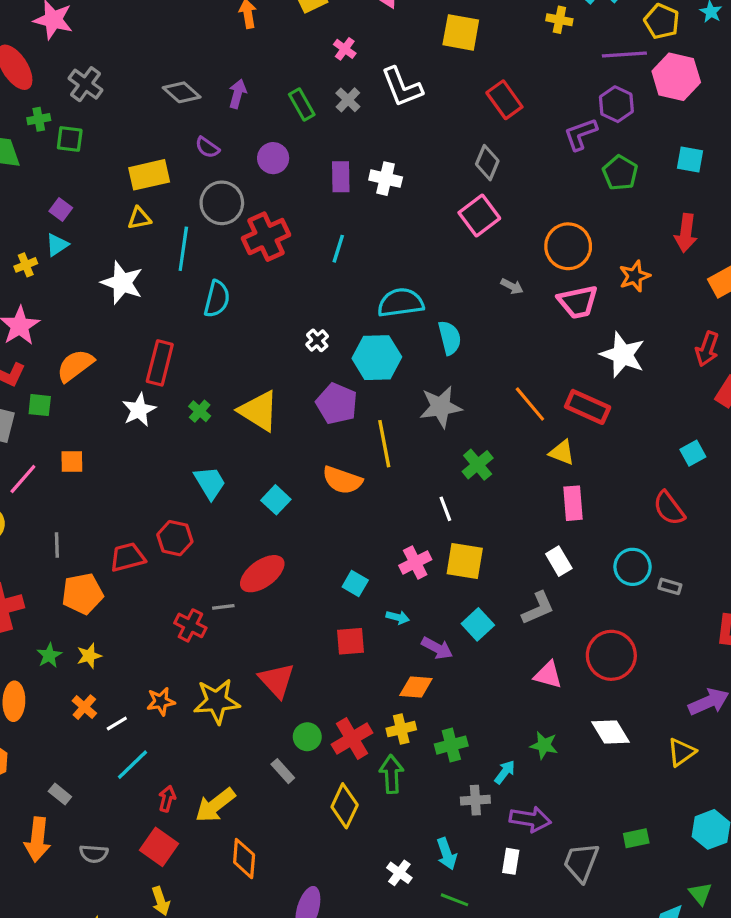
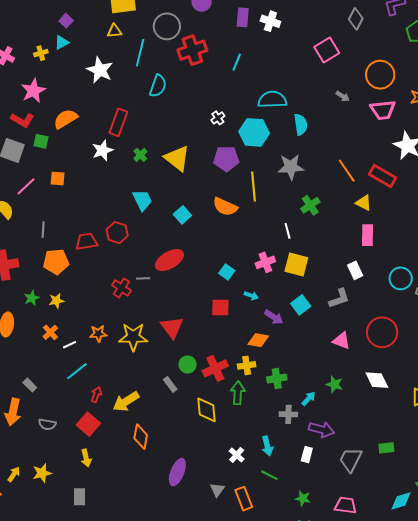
gray diamond: (487, 163) -> (356, 19), moved
purple pentagon: (337, 404) -> (226, 159), turned -30
yellow diamond: (345, 806) -> (207, 410), turned -36

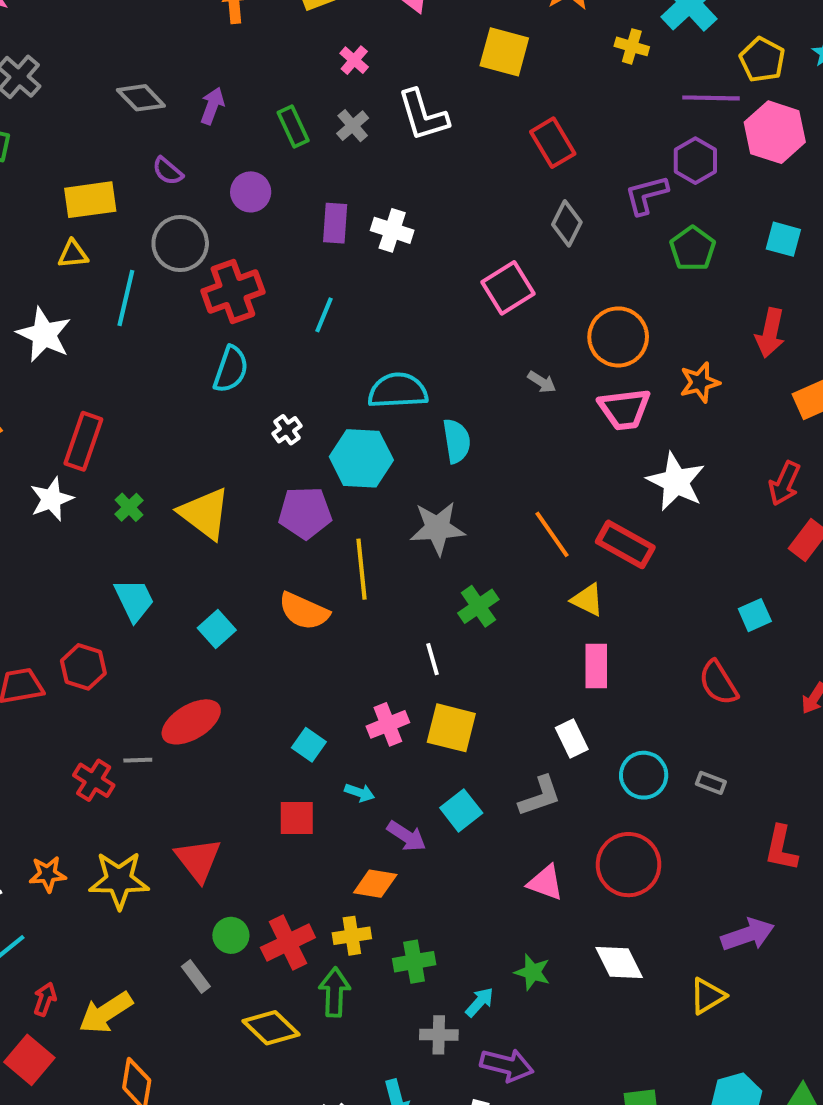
cyan semicircle: (158, 86) -> (231, 369), moved
cyan circle: (401, 278) -> (644, 775), moved
yellow diamond: (207, 410) -> (271, 1028), turned -40

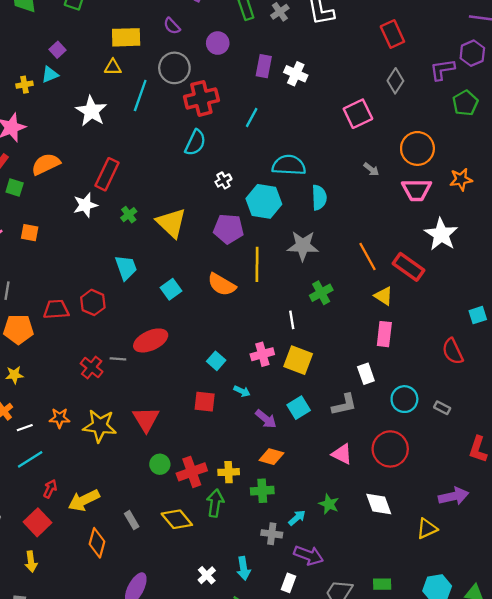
orange diamond: (375, 884) -> (271, 457), moved
gray rectangle: (196, 977) -> (132, 520), moved

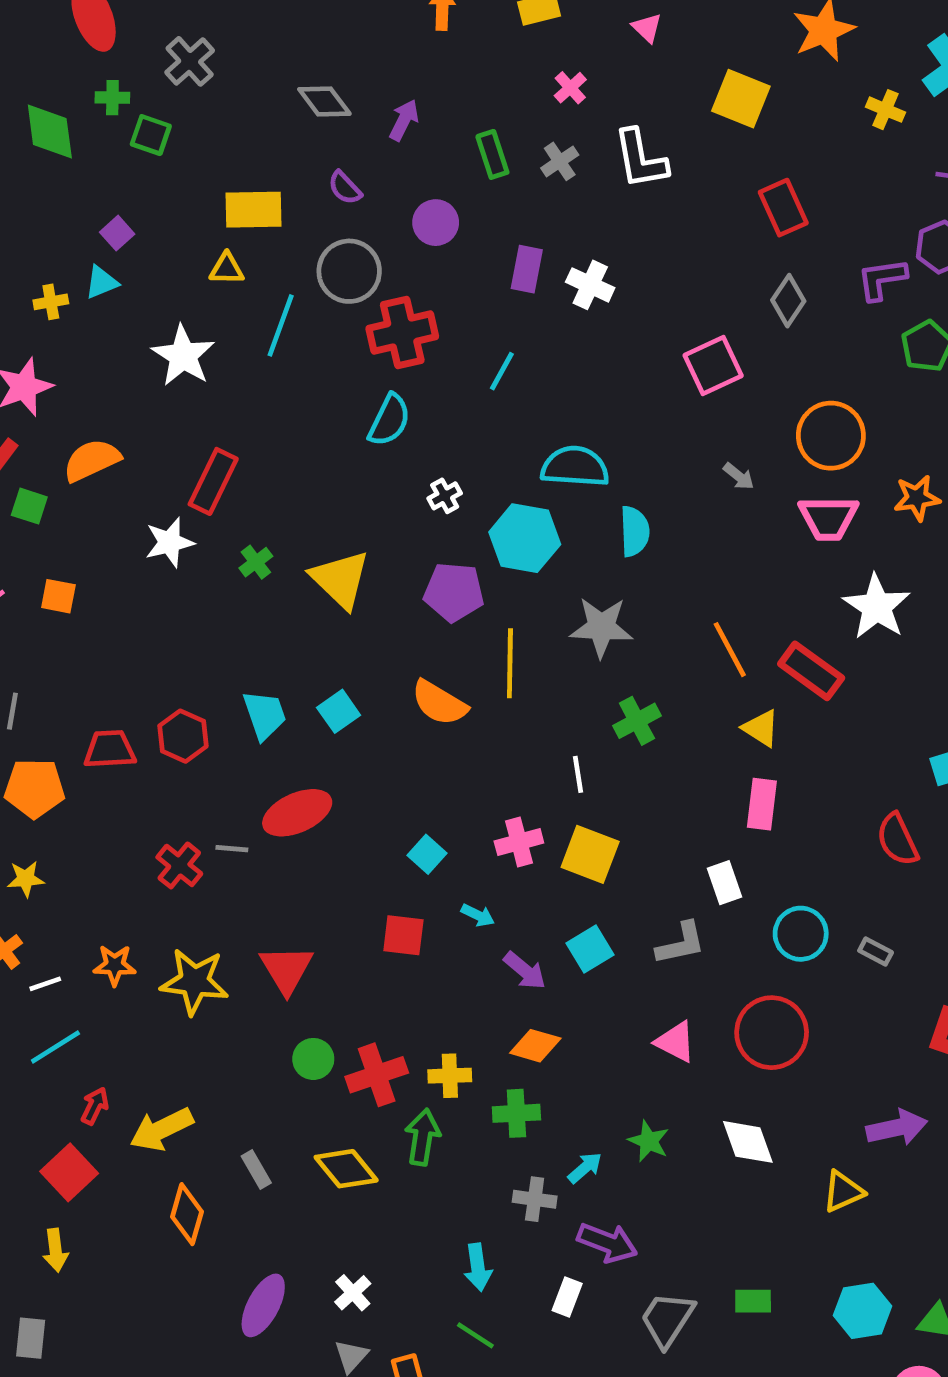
cyan trapezoid: (126, 268) -> (265, 715), moved
white cross: (207, 575) -> (353, 1293), moved

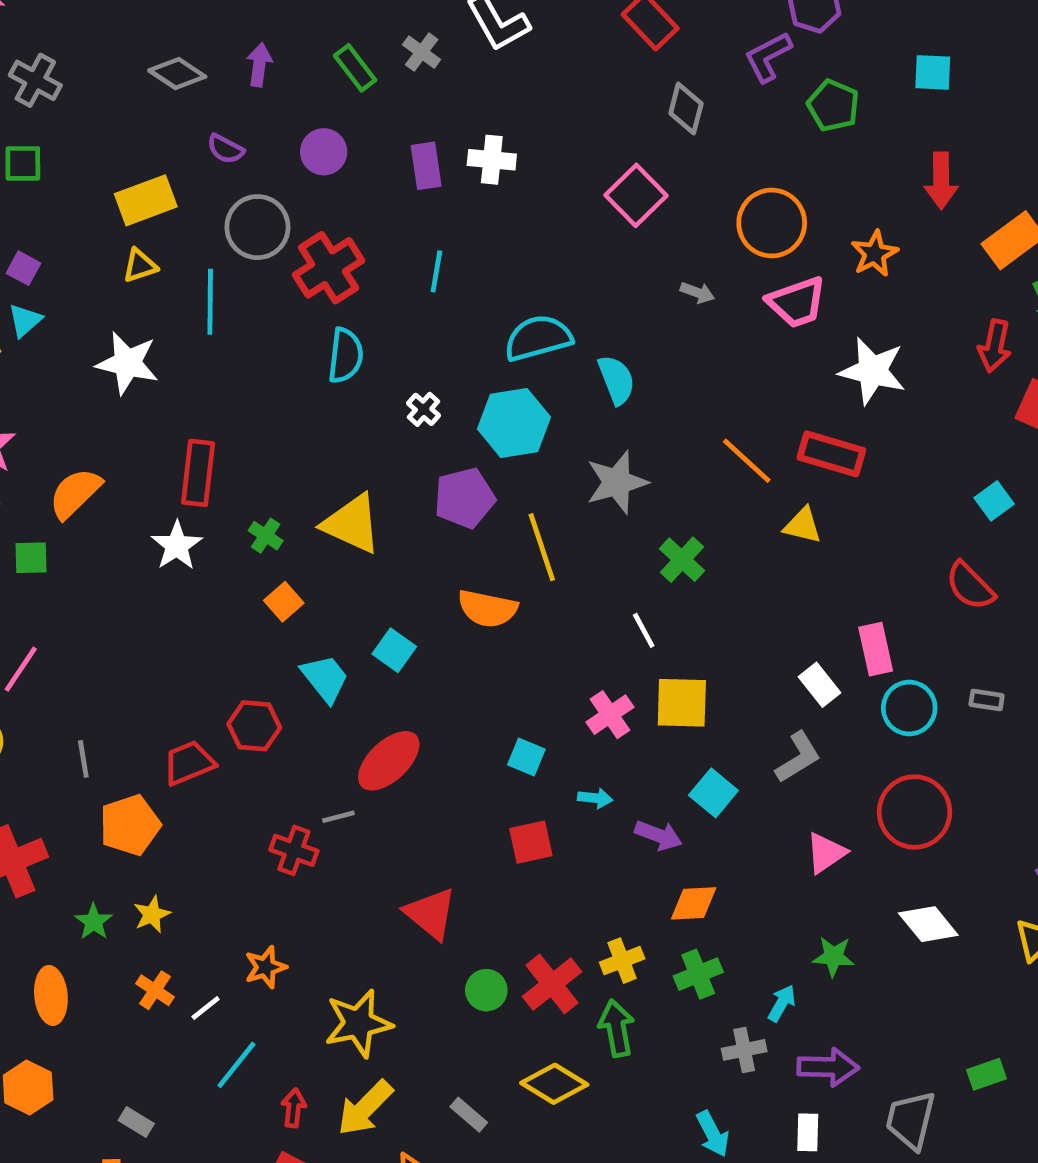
orange square: (58, 596) -> (284, 602), moved, turned -33
pink rectangle: (762, 804) -> (876, 649), moved
yellow star: (194, 982) -> (358, 1023), moved
pink triangle: (675, 1042) -> (826, 853), turned -42

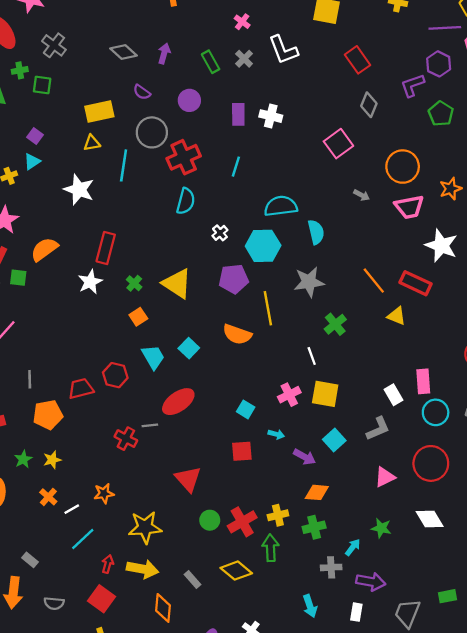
yellow arrow: (365, 1108) -> (142, 569), turned -132

